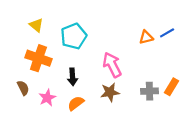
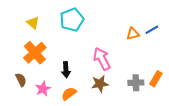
cyan pentagon: (74, 36) -> (72, 20), moved
orange cross: (38, 58) -> (35, 53), turned 30

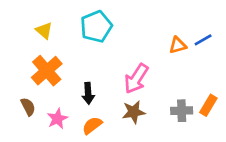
pink arrow: (102, 59) -> (136, 79), turned -120

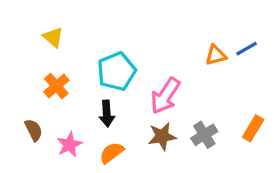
cyan pentagon: (96, 27) -> (116, 71), moved
orange cross: (47, 71) -> (56, 86), size x0.7
gray cross: (182, 111) -> (204, 135), moved, turned -30

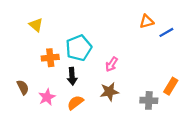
orange triangle: (216, 55) -> (147, 21), moved
orange cross: (56, 86) -> (50, 58), moved, turned 35
pink arrow: (165, 96) -> (112, 64), size x0.6
gray cross: (204, 135) -> (149, 100), moved, turned 35

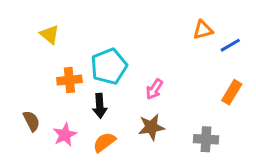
orange rectangle: (171, 86) -> (232, 92), moved

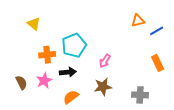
orange rectangle: (232, 92) -> (158, 63), turned -56
black arrow: (100, 106) -> (68, 72), turned -91
pink star: (65, 135) -> (44, 80), moved

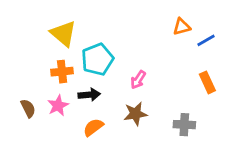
yellow triangle: (34, 24) -> (63, 34), moved, size x1.5

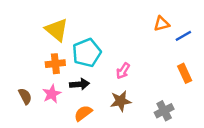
gray cross: (184, 125) -> (164, 111), turned -30

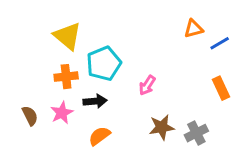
brown star: (121, 101) -> (162, 127), moved

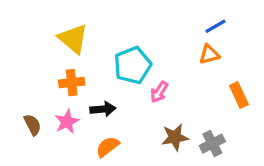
orange triangle: (194, 29) -> (209, 54), moved
blue line: (220, 43) -> (215, 26), moved
cyan pentagon: (104, 64) -> (133, 65), moved

